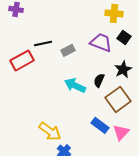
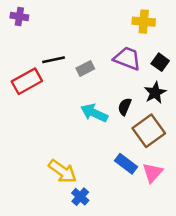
black square: (124, 37) -> (160, 62), moved

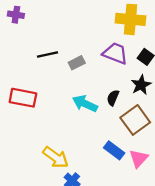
yellow cross: (144, 22) -> (130, 19), size x1.4
red rectangle: (27, 81) -> (23, 98), moved, turned 40

